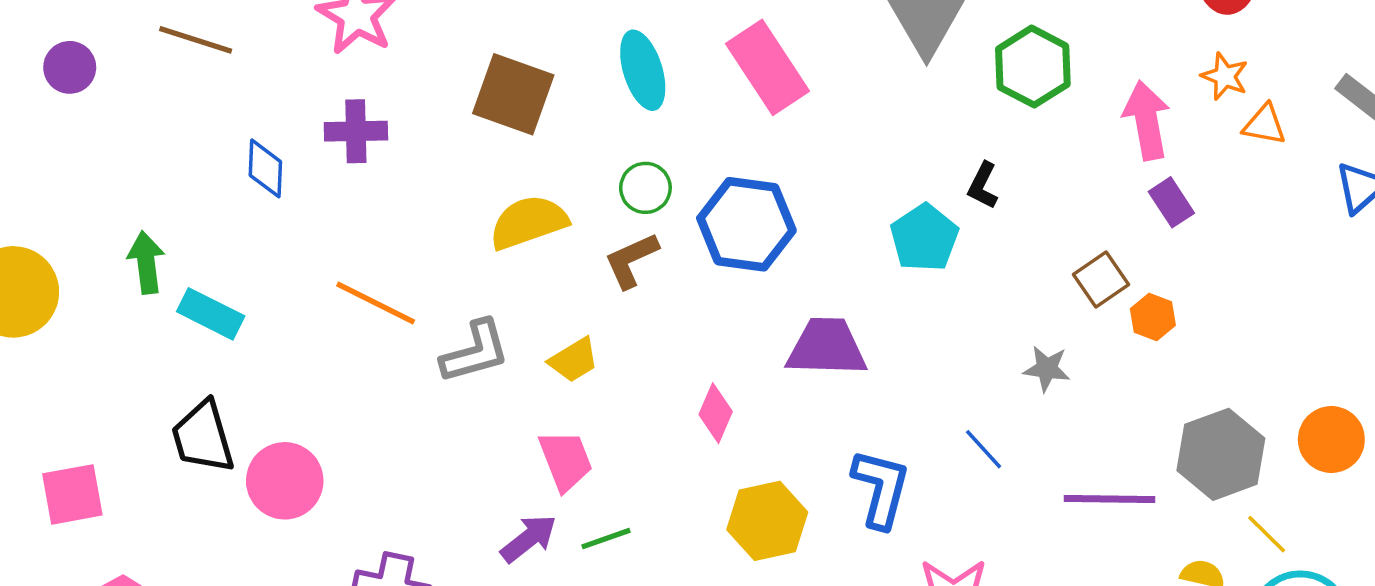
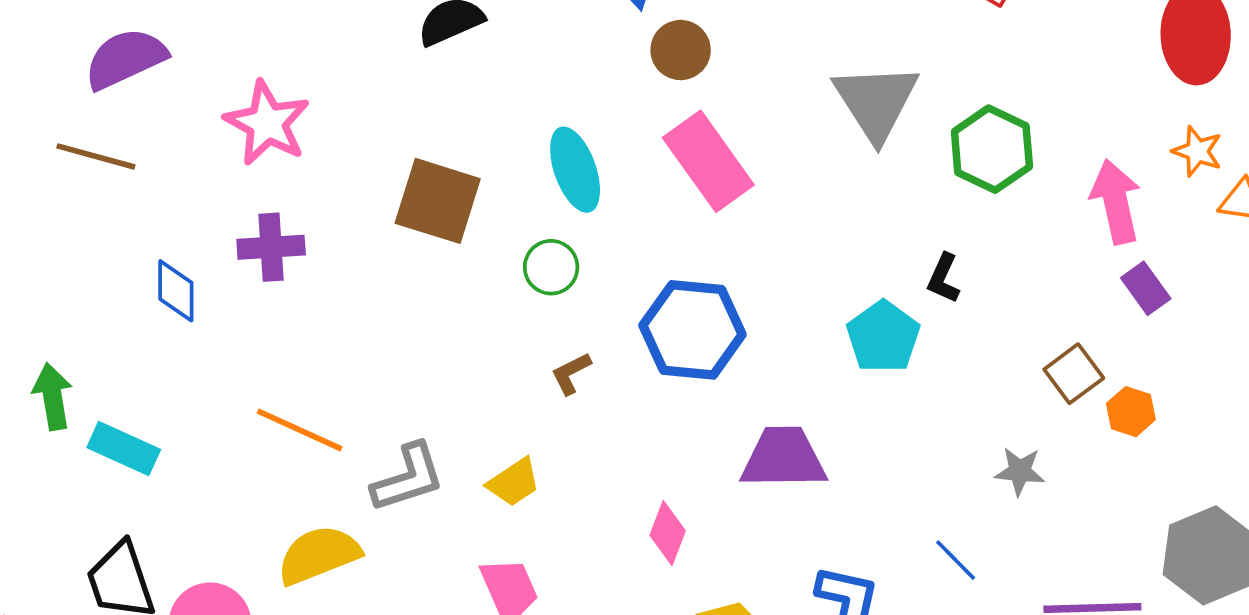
green circle: (645, 188) -> (551, 267), moved
yellow semicircle: (528, 222) -> (319, 555), moved
brown L-shape: (631, 260) -> (571, 373), size x0.7

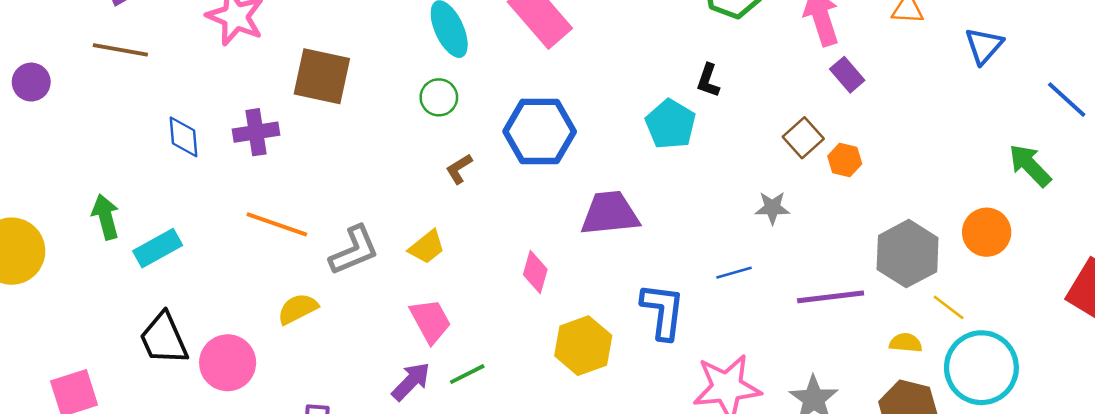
brown square: (438, 201) -> (322, 76), moved
purple cross: (271, 247) -> (256, 132), moved
cyan rectangle: (124, 449) -> (158, 248), turned -48
yellow semicircle: (319, 555) -> (298, 309), size x0.7
blue line: (956, 560) -> (734, 273), turned -56

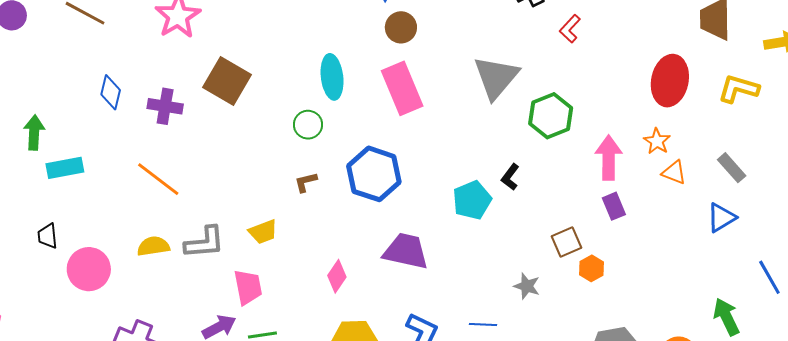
gray L-shape: (354, 250) -> (205, 242), moved
black trapezoid: (164, 339) -> (48, 236), size x0.6

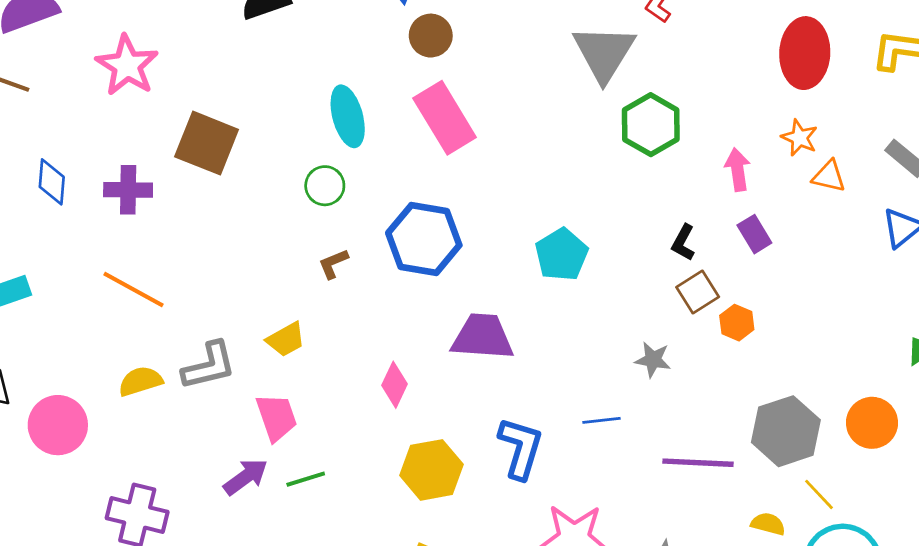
gray triangle: (496, 77) -> (604, 53), moved
pink arrow: (609, 158) -> (738, 170), size x0.7
black L-shape: (510, 177) -> (683, 243), moved

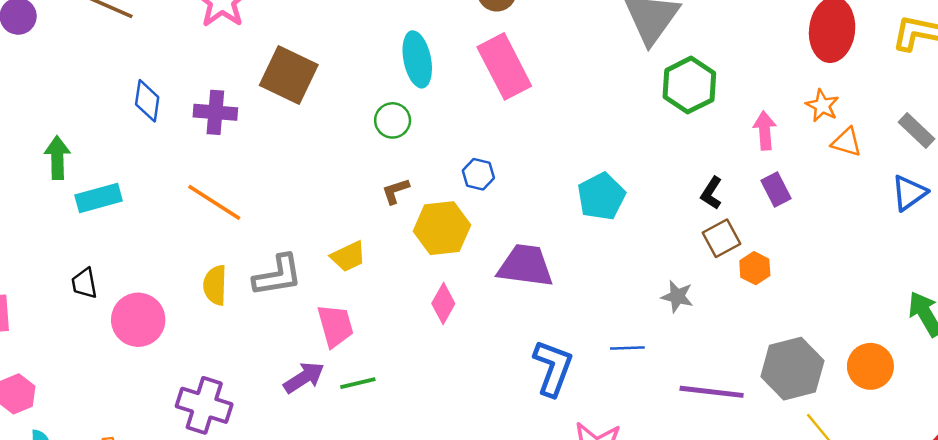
blue hexagon: (424, 239) -> (478, 174), size x0.5
yellow semicircle: (140, 381) -> (215, 285), turned -75
yellow hexagon: (431, 470) -> (442, 228), moved

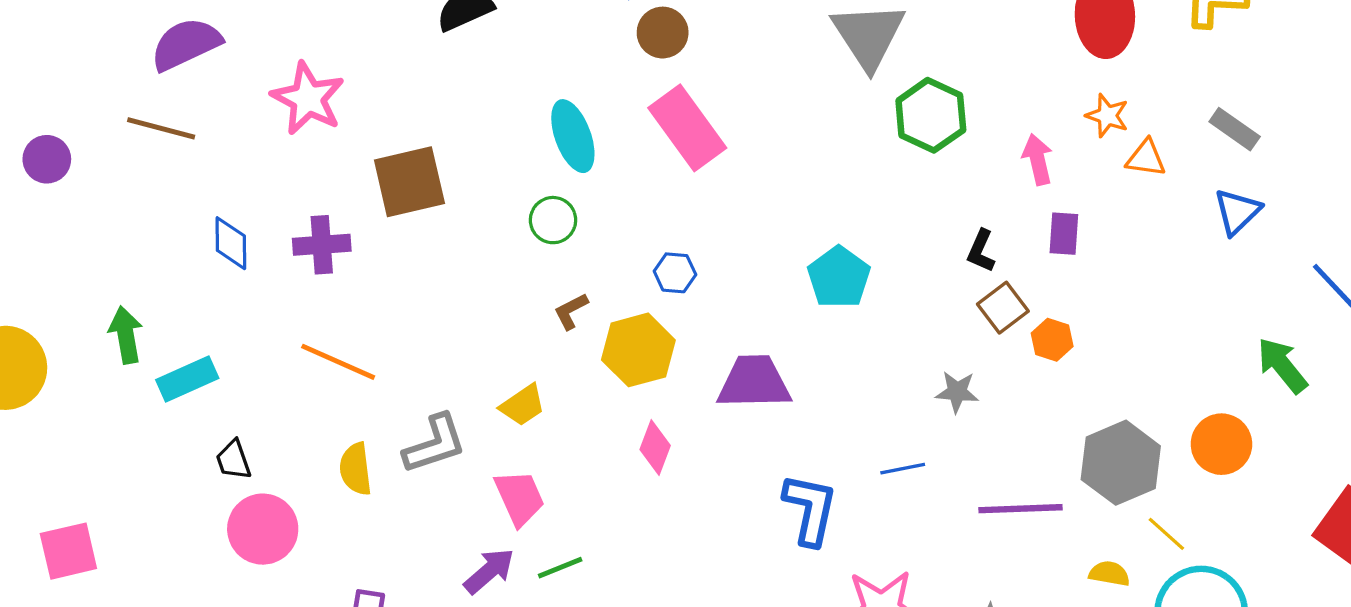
brown square: (289, 75) -> (409, 182), turned -30
purple rectangle: (776, 190) -> (1064, 234), turned 40
black trapezoid: (84, 283) -> (233, 460), moved

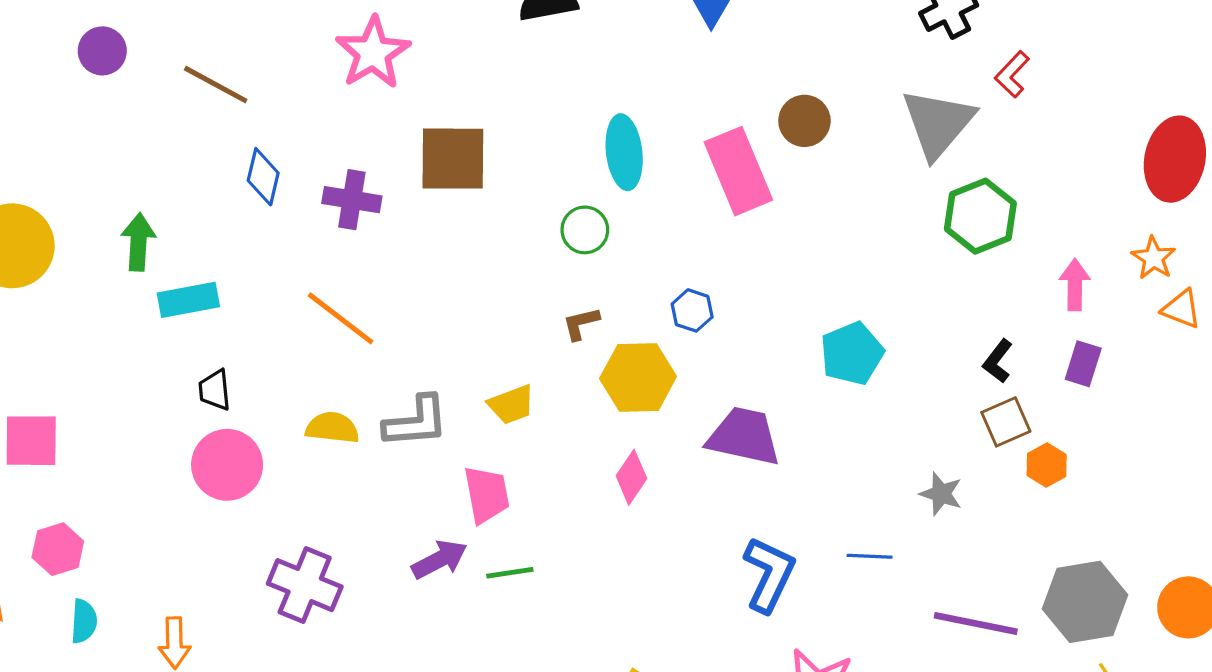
brown circle: (663, 33) -> (804, 121), moved
brown line: (161, 128) -> (216, 85), moved
yellow semicircle: (356, 469) -> (332, 428), turned 90

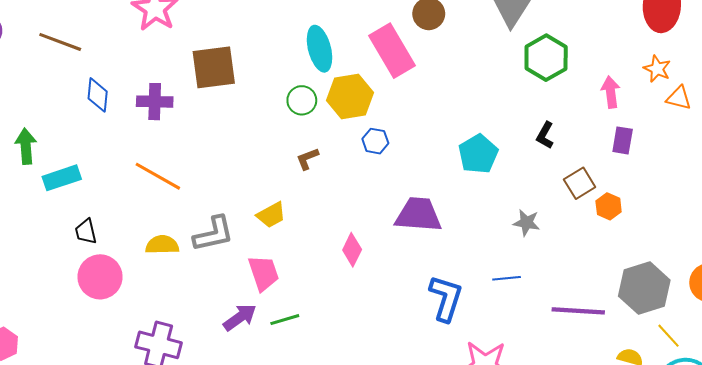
black L-shape: (998, 361) -> (545, 135), moved
yellow hexagon: (638, 378) -> (350, 96), moved
gray star: (941, 494) -> (526, 223), moved

